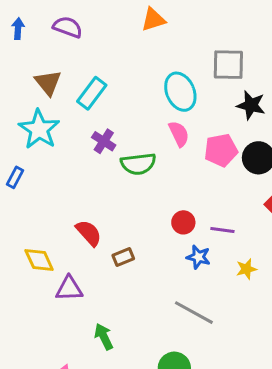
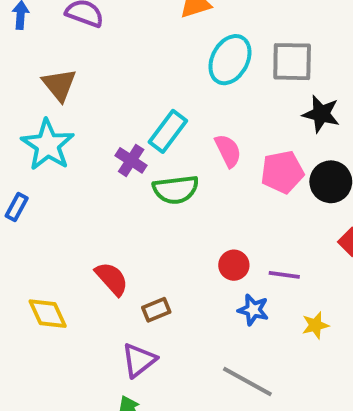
cyan ellipse: (180, 92) -> (230, 60), moved, turned 51
cyan rectangle: (92, 93) -> (168, 131), moved
purple triangle: (69, 289) -> (139, 360), moved, turned -36

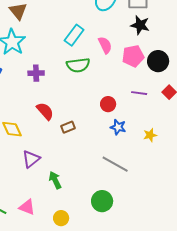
black star: (321, 114) -> (140, 25), moved
purple cross: (131, 160) -> (36, 73), moved, turned -35
purple line: (284, 275) -> (139, 93), moved
purple triangle: (139, 360) -> (31, 159), moved

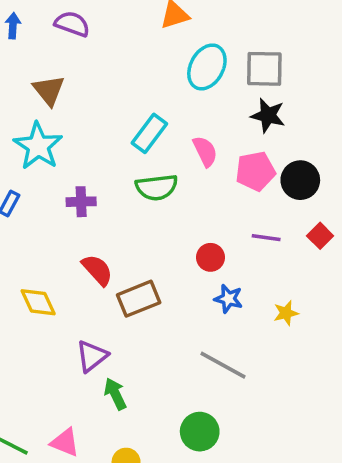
brown rectangle: (68, 127) -> (139, 299), size x1.6
purple triangle: (31, 159) -> (92, 356), moved

